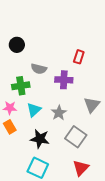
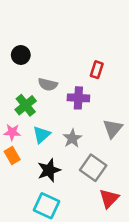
green cross: (21, 86) -> (26, 105), turned -30
black star: (40, 139) -> (49, 170), turned -30
red triangle: (81, 168) -> (109, 198), moved

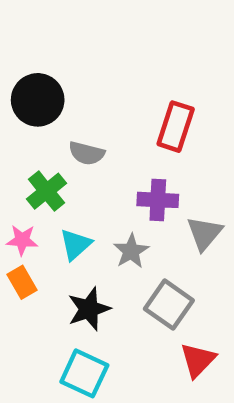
black circle: (21, 55) -> (38, 100), size x1.5
red rectangle: (97, 70) -> (176, 127), size x1.5
purple cross: (78, 98) -> (158, 200), moved

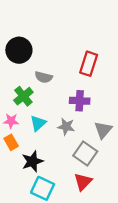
gray triangle: (204, 233) -> (103, 130), moved
gray star: (131, 251) -> (66, 127), turned -30
black star: (89, 309) -> (32, 161), moved
red triangle: (198, 360) -> (83, 182), moved

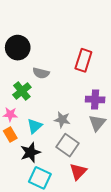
purple cross: (80, 101) -> (95, 100), moved
cyan triangle: (38, 123) -> (35, 126), moved
gray square: (85, 154) -> (68, 145), moved

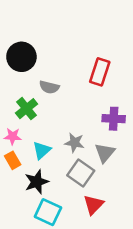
gray triangle: (97, 123) -> (105, 153), moved

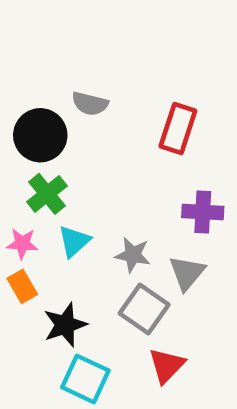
black circle: (21, 57) -> (40, 135), moved
gray semicircle: (49, 87) -> (90, 104), moved
cyan triangle: (42, 150) -> (74, 241), moved

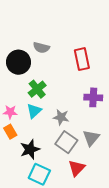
red rectangle: (178, 128) -> (82, 59), turned -30
green cross: (47, 194) -> (37, 89), moved
gray triangle: (187, 273) -> (91, 138), moved

